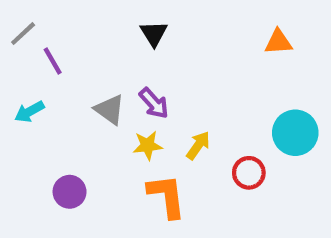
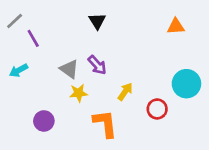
yellow star: (148, 145) -> (79, 93), moved

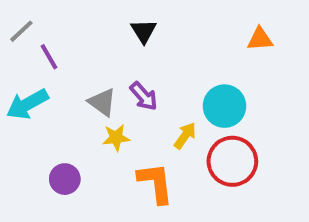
cyan arrow: (19, 70) -> (27, 104), size x1.5
cyan circle: (186, 84) -> (224, 106), moved
red circle: (157, 109) -> (232, 161), size x1.6

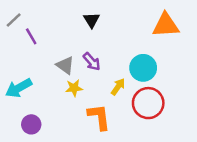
orange triangle: (260, 39) -> (166, 25), size x1.6
cyan arrow: (27, 104) -> (19, 88), moved
purple circle: (65, 179) -> (31, 124), moved

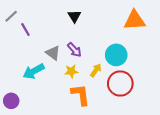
cyan arrow: (19, 88) -> (34, 71), moved
yellow star: (74, 88) -> (71, 71), moved
purple circle: (31, 124) -> (11, 101), moved

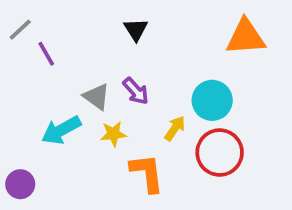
yellow star: (71, 71) -> (113, 134), moved

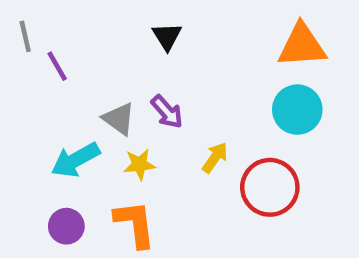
gray line: (20, 30) -> (25, 36), turned -60
cyan circle: (212, 100) -> (297, 110), moved
orange L-shape: (147, 173) -> (135, 224), moved
purple circle: (20, 184) -> (66, 226), moved

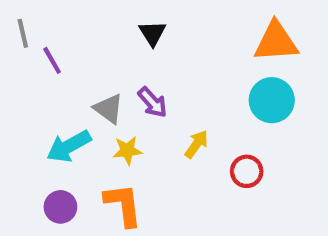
red circle: (270, 187) -> (247, 171), size x0.6

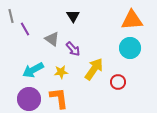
gray triangle: (109, 109) -> (52, 39), moved
yellow arrow: (196, 144) -> (94, 69), size x1.6
purple circle: (60, 207) -> (29, 99), size x1.5

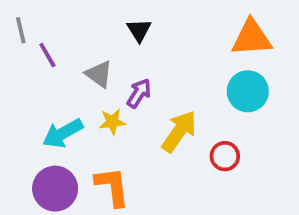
purple arrow: (73, 49) -> (139, 93), turned -105
yellow star: (61, 72) -> (112, 122), moved

